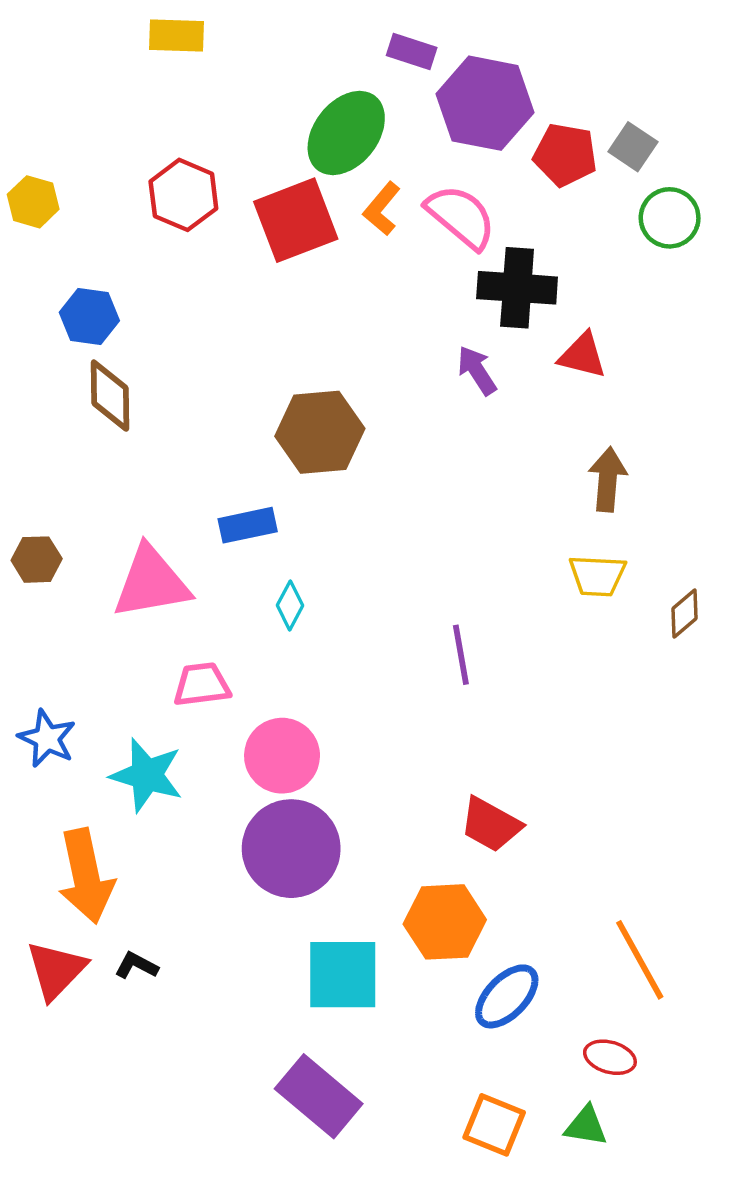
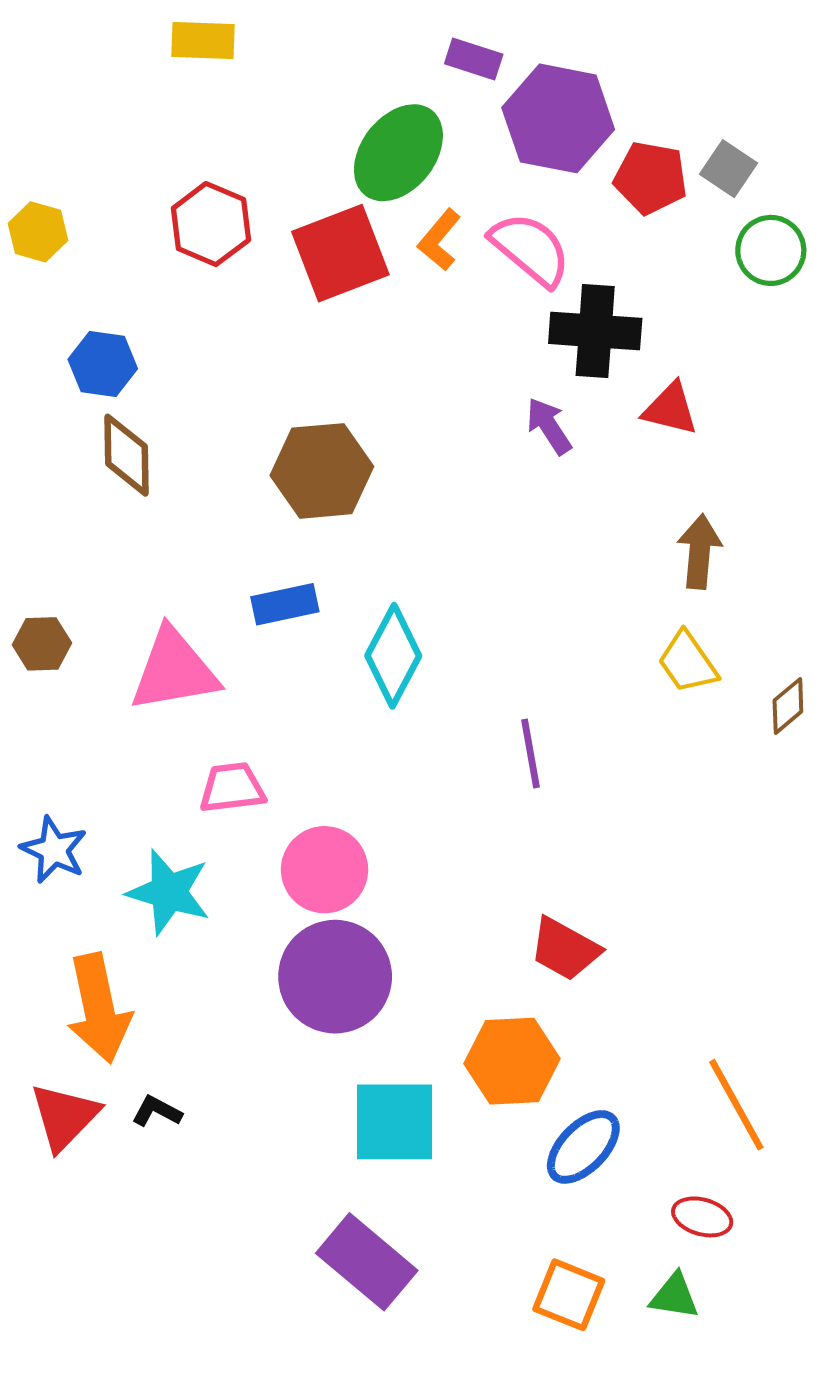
brown hexagon: (320, 432) -> (322, 471), moved
yellow trapezoid: (597, 576) -> (688, 662), turned 52
cyan diamond: (290, 605) -> (393, 656), moved, size x1.8

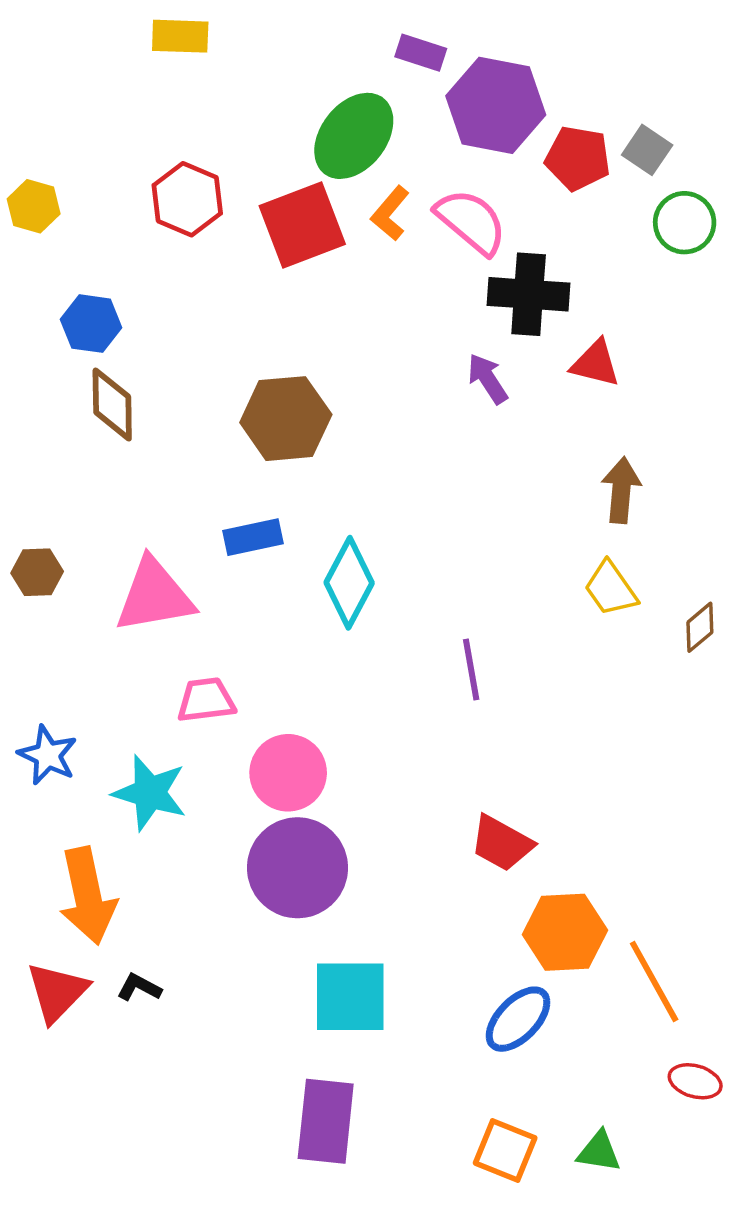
orange hexagon: (512, 1061) -> (565, 932), moved
red ellipse: (702, 1217) -> (695, 1081), moved
purple rectangle: (367, 1262) -> (326, 1121), turned 56

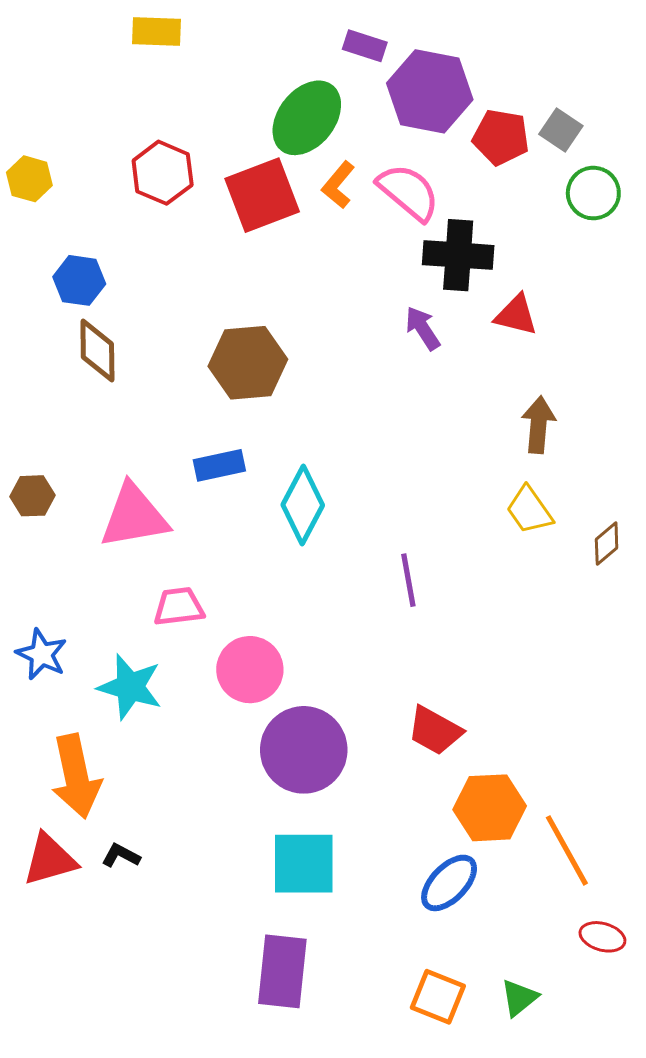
purple circle: (298, 868) -> (304, 750), moved
red triangle: (57, 992) -> (50, 860), turned 30
green triangle: (599, 1152) -> (519, 998), turned -48

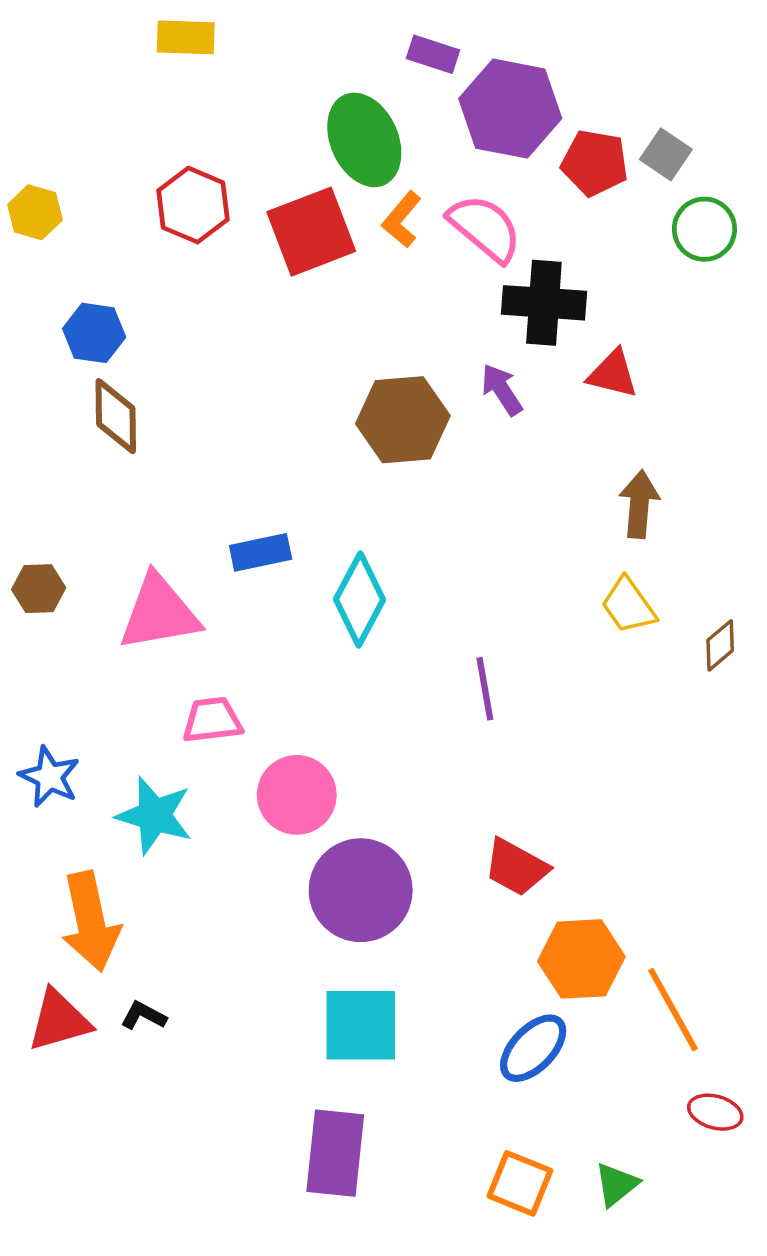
green ellipse: (307, 118) -> (364, 140), turned -62
brown hexagon: (248, 363) -> (403, 420), moved

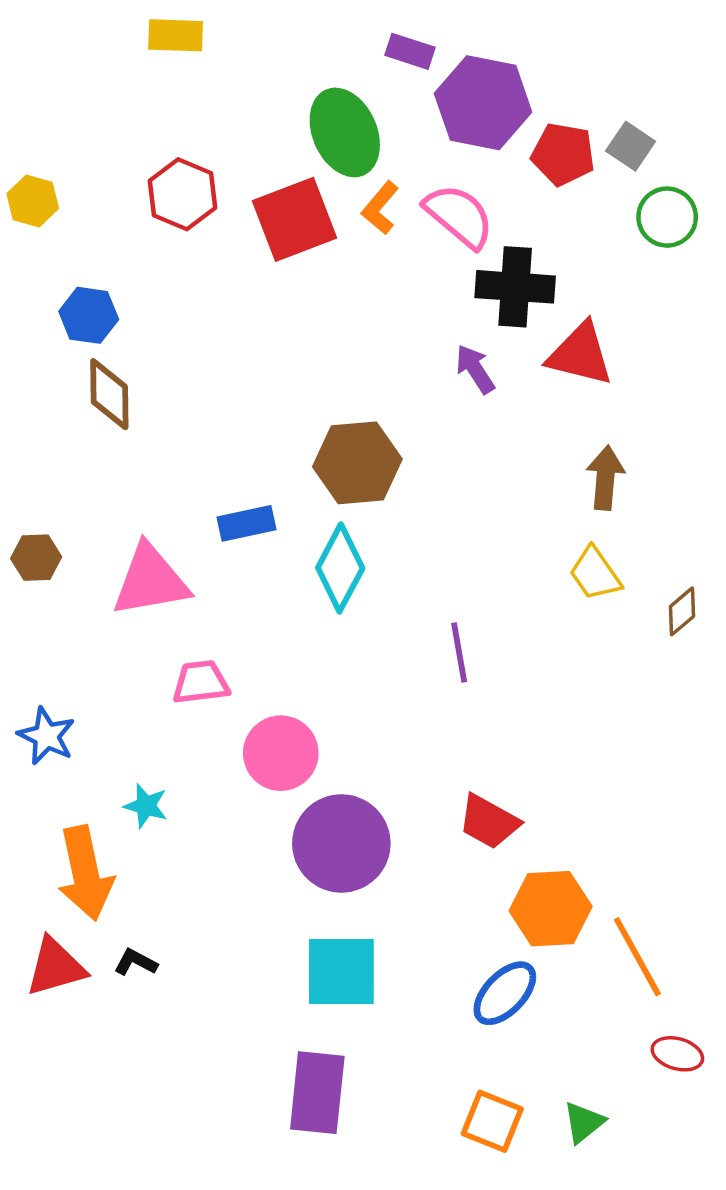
red triangle: (613, 374) -> (580, 354), size x1.4
brown hexagon: (403, 420) -> (357, 463), moved
cyan star: (154, 815) -> (146, 806), moved, size x0.6

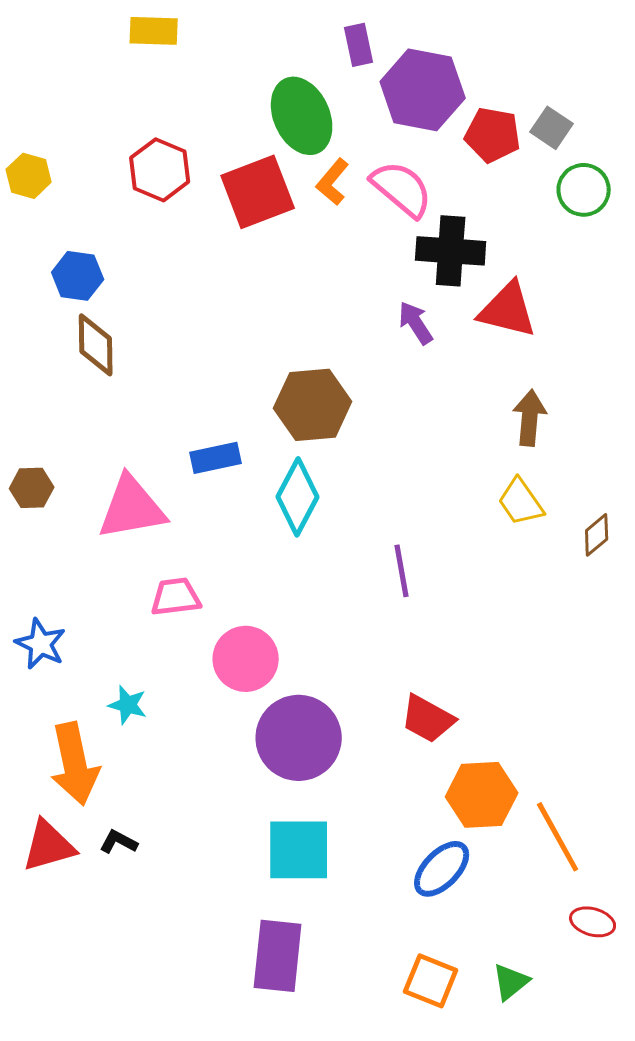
purple rectangle: (410, 51) -> (359, 45), turned 60

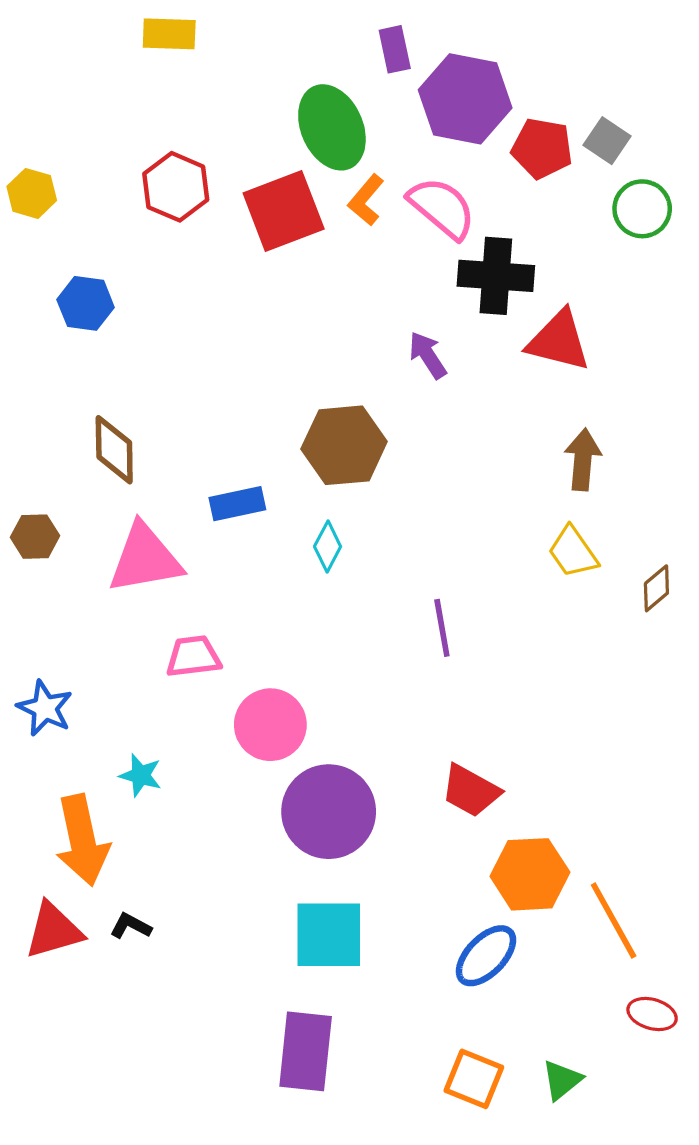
purple arrow: (416, 323) -> (428, 355), moved
brown diamond: (96, 345) -> (114, 450), moved
cyan diamond: (298, 497) -> (328, 546), size x0.6

